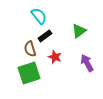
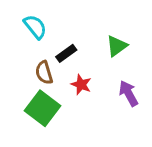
cyan semicircle: (39, 16) -> (35, 27), moved
green square: (29, 73) -> (43, 108), turned -35

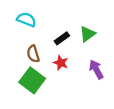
cyan semicircle: (35, 27) -> (26, 20), turned -30
black rectangle: (66, 53) -> (62, 38), moved

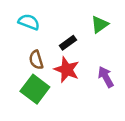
green triangle: (87, 34) -> (100, 24), moved
red star: (61, 63) -> (67, 70), size x1.5

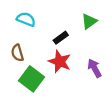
brown semicircle: (36, 60) -> (17, 53), moved

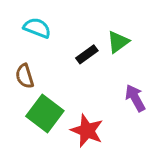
green triangle: (89, 21) -> (118, 42), moved
red star: (60, 62) -> (87, 131), moved

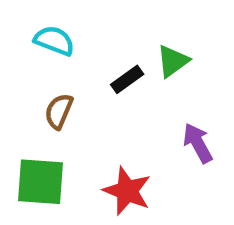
brown semicircle: (25, 76) -> (59, 111), moved, turned 40
green square: (45, 114) -> (41, 182), moved, turned -33

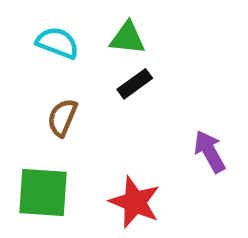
green triangle: (173, 61) -> (127, 38), moved, turned 42

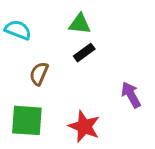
cyan semicircle: (57, 43) -> (18, 30), moved

